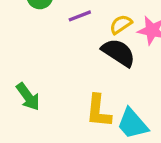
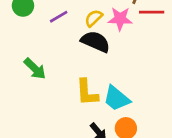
green arrow: (28, 97) -> (35, 69), moved

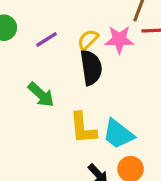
black semicircle: (95, 42) -> (91, 68), turned 60
green arrow: (35, 69) -> (41, 95), moved

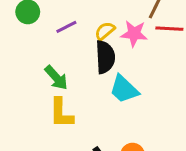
yellow L-shape: (83, 128) -> (61, 113), moved
cyan trapezoid: (118, 134) -> (124, 89), moved

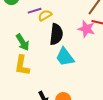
yellow semicircle: (105, 31) -> (45, 15), moved
pink star: (134, 34) -> (86, 29), moved

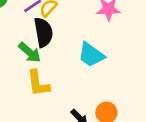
black semicircle: (56, 34) -> (43, 32), moved

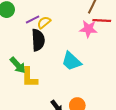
green arrow: (30, 52) -> (18, 65), moved

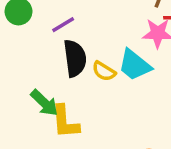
yellow semicircle: (44, 22) -> (104, 71), moved, turned -104
cyan trapezoid: (71, 61) -> (135, 65), moved

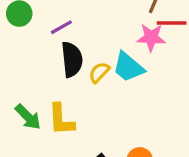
yellow semicircle: (104, 71) -> (99, 72), turned 100
green arrow: (44, 103) -> (28, 117), moved

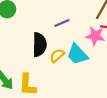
purple line: (61, 27) -> (62, 23), moved

